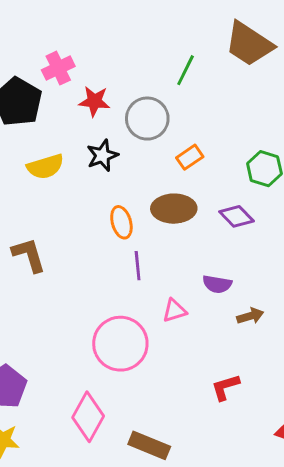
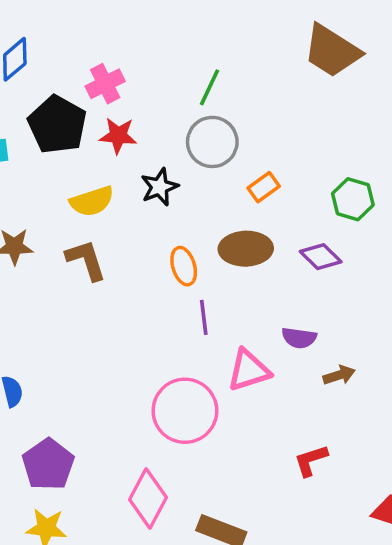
green line: (186, 70) -> (210, 87), moved
red star: (94, 101) -> (118, 136), moved
brown L-shape: (29, 255) -> (86, 260), moved
pink triangle: (174, 311) -> (249, 370), size x1.5

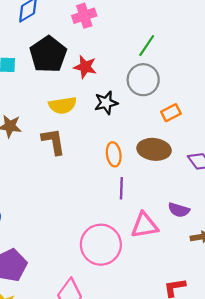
pink cross: (105, 84) -> (84, 16), moved

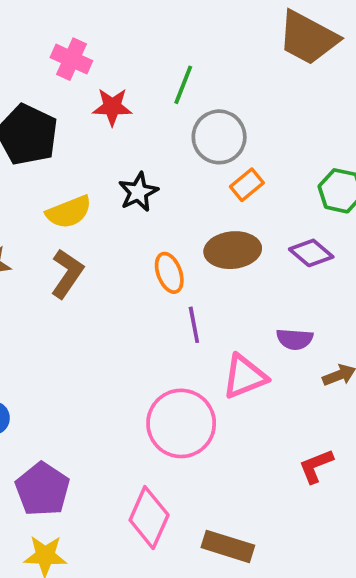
pink cross: (84, 16) -> (71, 59), turned -35
red star: (85, 67) -> (112, 107), moved
gray circle: (143, 80) -> (219, 137), moved
brown L-shape: (53, 141) -> (67, 274), turned 56

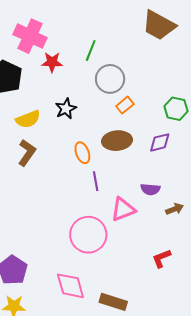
pink cross: (71, 59) -> (30, 36), size x1.5
purple diamond: (311, 253) -> (160, 142), turned -55
pink diamond: (149, 518) -> (70, 286), turned -40

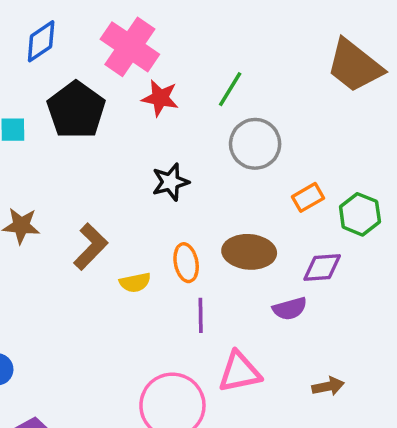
orange rectangle: (125, 105) -> (308, 197), moved
yellow semicircle: (28, 119) -> (135, 282), moved, size x0.7
purple semicircle: (150, 189) -> (290, 309), moved, turned -30

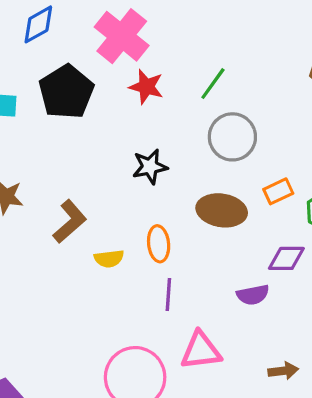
brown ellipse: (249, 252) -> (222, 210), moved

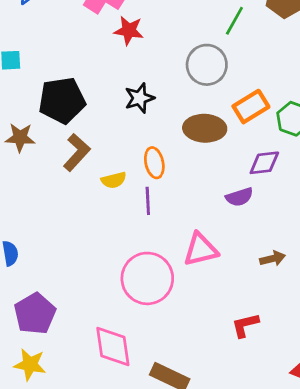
green line: (213, 84) -> (234, 21), moved
black pentagon: (66, 92) -> (62, 100), moved, turned 30
orange rectangle: (278, 191) -> (251, 107), size x1.4
purple line: (168, 294) -> (148, 201), moved

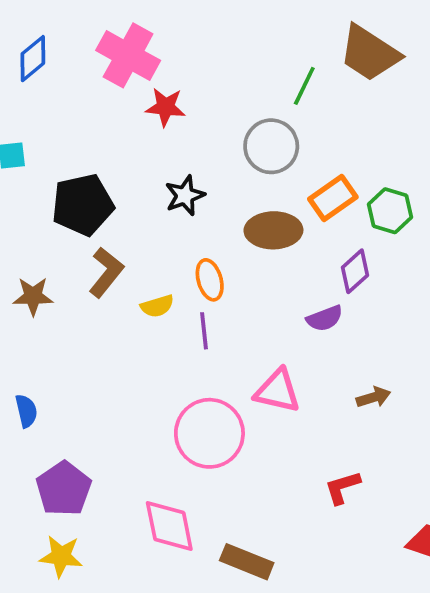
brown star: (20, 138) -> (33, 296), moved
purple diamond: (264, 163) -> (355, 271), turned -32
pink triangle: (201, 250) -> (278, 391), turned 30

